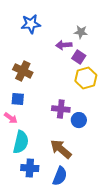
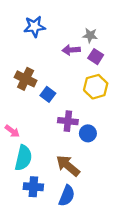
purple square: (79, 57) -> (96, 57), moved
blue square: (18, 99) -> (48, 94), moved, turned 32

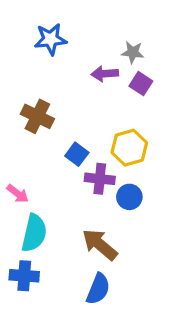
yellow hexagon: (96, 87) -> (129, 148), moved
blue square: (48, 94) -> (77, 154), moved
blue cross: (33, 187) -> (24, 276), moved

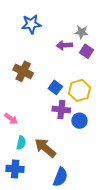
blue square: (77, 154) -> (55, 87), moved
cyan semicircle: (34, 233) -> (21, 143), size x0.6
brown arrow: (100, 245) -> (45, 148), moved

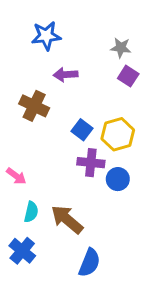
purple arrow: (64, 45) -> (66, 75), moved
blue cross: (15, 169) -> (22, 251), turned 36

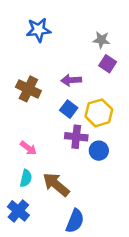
purple arrow: (66, 75) -> (71, 80), moved
pink arrow: (16, 176) -> (28, 148), moved

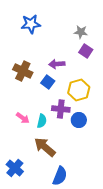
blue square: (69, 109) -> (48, 82), moved
cyan semicircle: (26, 178) -> (42, 121), moved

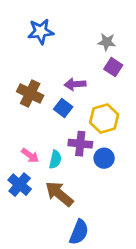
blue cross: (15, 168) -> (20, 185), moved

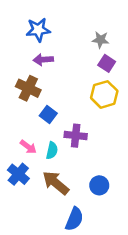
purple arrow: (75, 84) -> (43, 60), moved
blue square: (63, 108) -> (48, 114), moved
yellow hexagon: (104, 119) -> (104, 94), moved
blue circle: (104, 158) -> (99, 185), moved

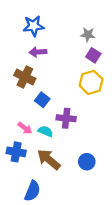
cyan semicircle: (52, 151) -> (45, 131), turned -80
blue cross: (18, 174) -> (16, 152), turned -30
blue semicircle: (74, 219) -> (32, 191), moved

